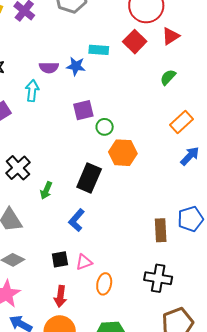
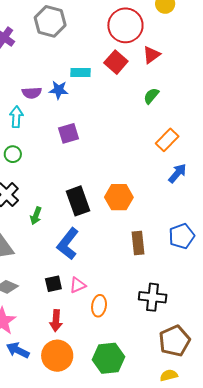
green circle: (105, 127) -> (13, 154), moved
orange hexagon: (123, 153) -> (119, 197), moved
black rectangle: (89, 178) -> (78, 201), turned -40
blue L-shape: (77, 220) -> (68, 244), size x1.4
brown rectangle: (161, 230) -> (138, 243), moved

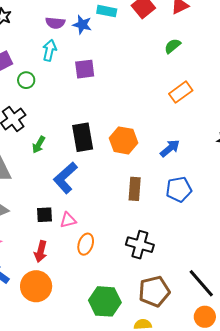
cyan arrow: (16, 117) -> (49, 50), moved
blue arrow: (177, 173) -> (170, 148), moved
green hexagon: (109, 358) -> (105, 301), moved

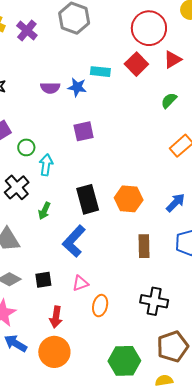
cyan arrow: (49, 50) -> (46, 165), moved
black square: (44, 215) -> (43, 280), moved

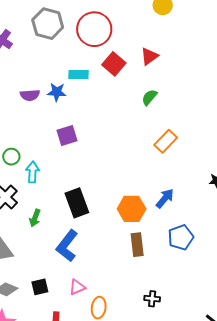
red circle: (149, 28) -> (94, 29), moved
orange hexagon: (129, 199) -> (132, 209), moved
black cross: (154, 301) -> (152, 299), size x0.6

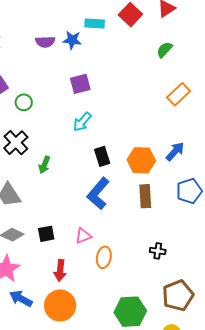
cyan arrow: (33, 172) -> (82, 122), moved, turned -145
black rectangle: (77, 203) -> (102, 156), moved, size x0.7
blue L-shape: (67, 246) -> (98, 193), moved

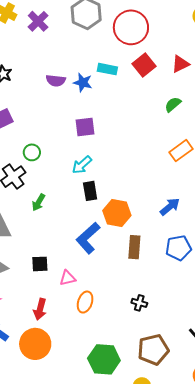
green circle: (24, 102) -> (32, 152), moved
black rectangle: (102, 156) -> (90, 191), moved
orange hexagon: (141, 160) -> (117, 213), moved
black square: (46, 234) -> (40, 264), moved

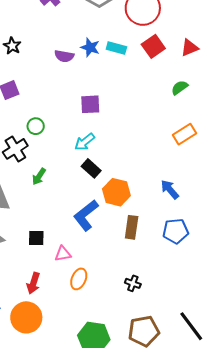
blue star: (83, 83) -> (90, 47), moved
black rectangle: (90, 191) -> (91, 168), turned -42
blue arrow: (170, 207) -> (170, 189), turned -95

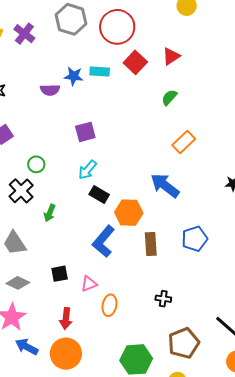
blue arrow: (170, 189) -> (165, 186), moved, size x1.4

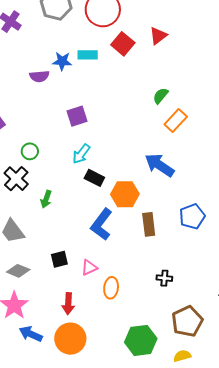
green semicircle: (169, 97) -> (161, 96), moved

